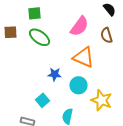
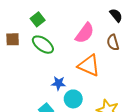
green square: (35, 13) -> (38, 19), turned -32
cyan circle: (79, 85) -> (73, 99), moved

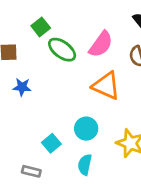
green ellipse: (43, 45) -> (62, 50), moved
blue star: (59, 83) -> (22, 87), moved

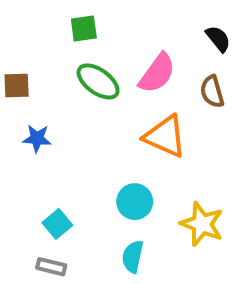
green square: (41, 27) -> (84, 29), moved, turned 30
cyan square: (51, 143) -> (57, 224), moved

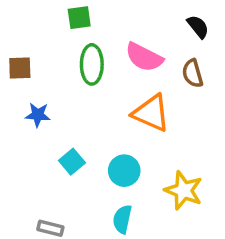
pink semicircle: (157, 73) -> (144, 57), turned 81
green ellipse: (98, 81) -> (92, 64), turned 54
cyan square: (57, 224) -> (72, 162), moved

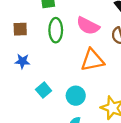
brown square: (20, 68) -> (20, 29), moved
orange triangle: (151, 113) -> (92, 60), turned -35

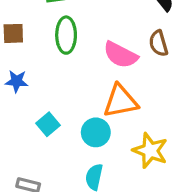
pink semicircle: (88, 26) -> (121, 55), moved
orange triangle: (92, 60) -> (121, 101), moved

